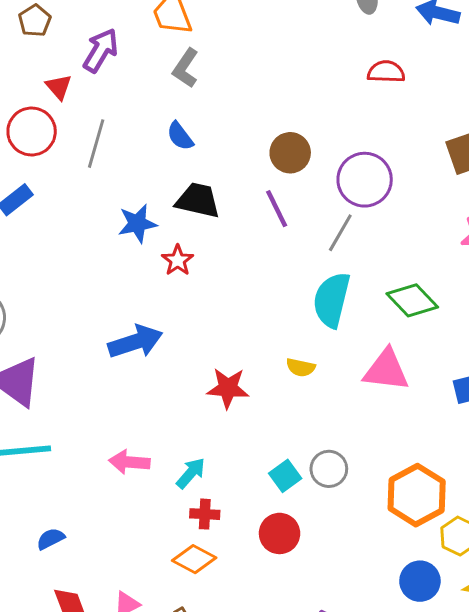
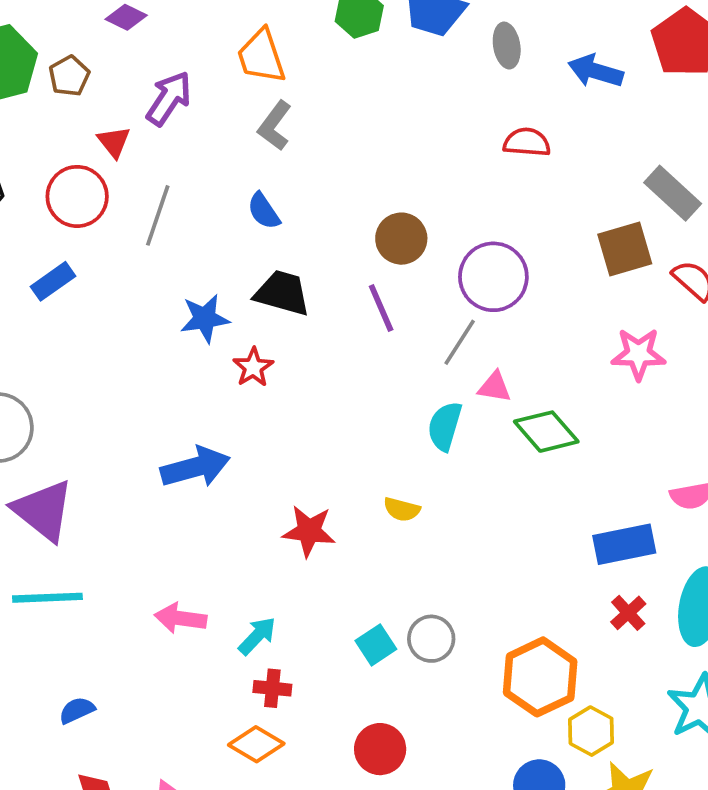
brown pentagon: (35, 21) -> (69, 76), moved
cyan semicircle: (332, 300) -> (445, 426), size x0.7
pink triangle: (386, 370) -> (495, 387), moved, size x0.6
red circle: (280, 533) -> (380, 749), moved

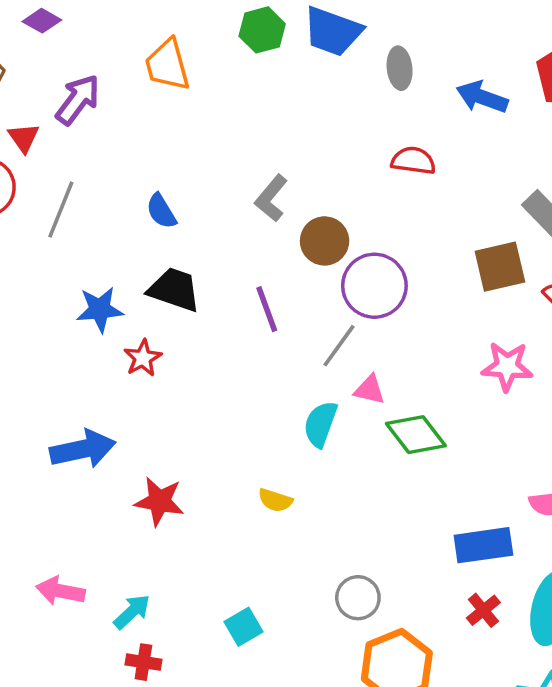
gray L-shape: (275, 126) -> (271, 198), moved
brown circle: (401, 239) -> (325, 241), moved
red star: (309, 531) -> (159, 501), moved
gray circle: (431, 639) -> (358, 598), moved

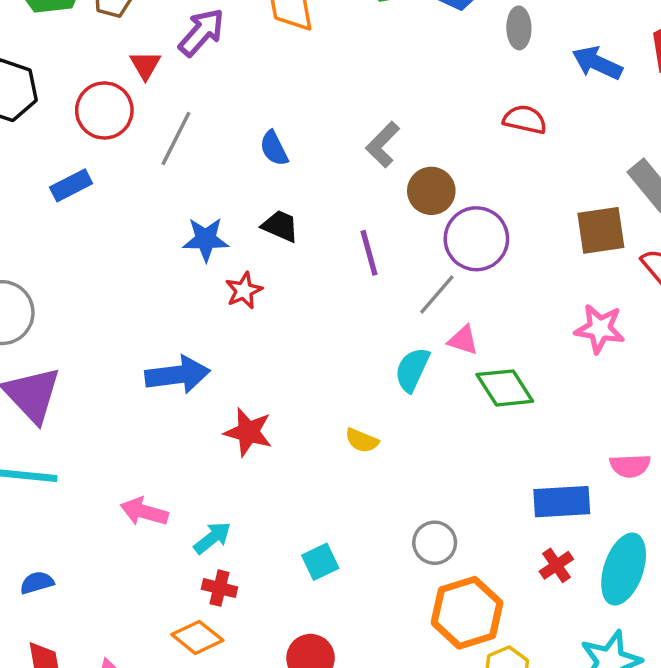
black trapezoid: (174, 290) -> (280, 226), size x0.7

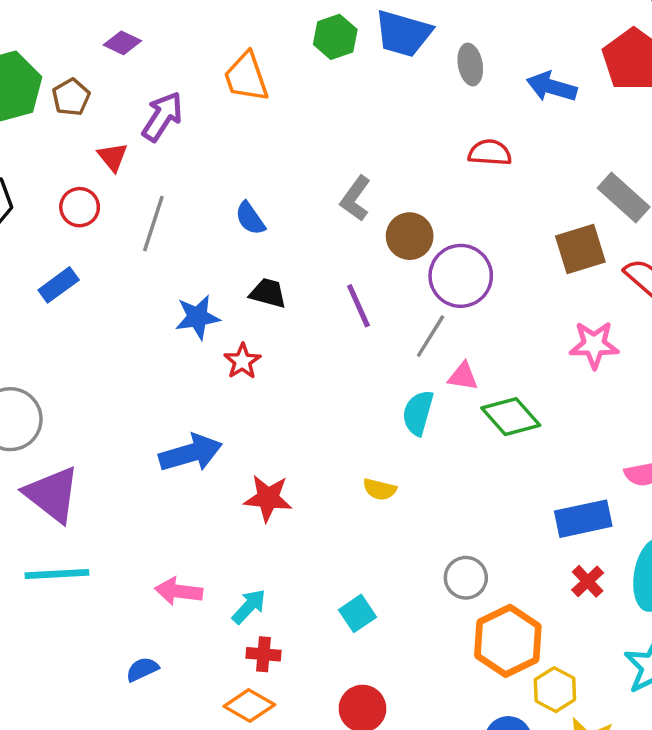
red circle: (104, 110) -> (80, 207), size x0.7
blue semicircle: (37, 583) -> (142, 669), moved

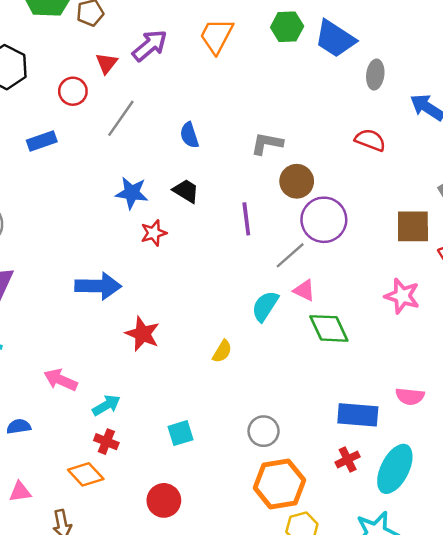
orange trapezoid: (246, 77) -> (217, 36), turned 30
gray L-shape: (355, 198) -> (267, 144), turned 48
yellow semicircle: (380, 489) -> (222, 351), turned -90

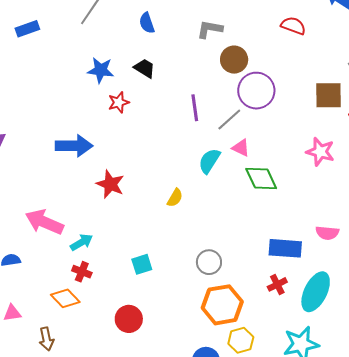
purple line: (246, 219) -> (195, 108), moved
pink arrow: (61, 380) -> (44, 222), size x1.4

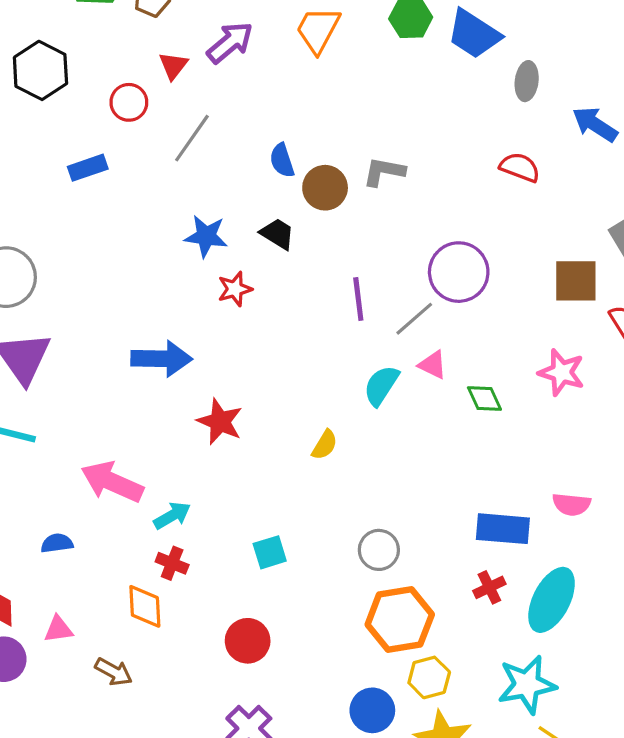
brown circle: (234, 60) -> (325, 188), moved
green diamond: (261, 178) -> (484, 399), moved, size x0.7
orange diamond: (65, 298) -> (145, 606), turned 40
brown arrow: (46, 339) -> (114, 672), turned -50

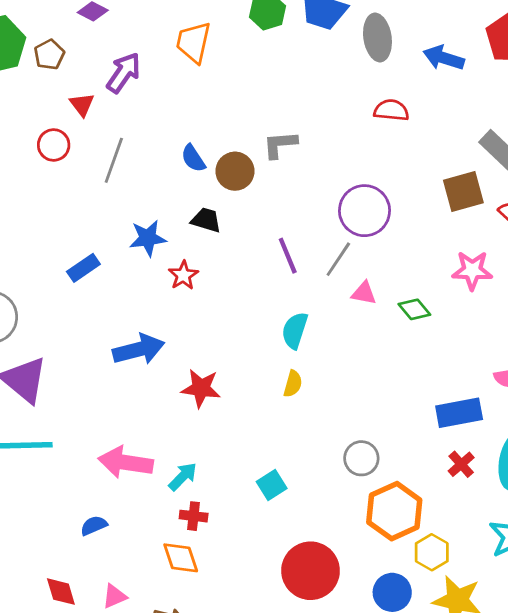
gray ellipse: (527, 81) -> (377, 38), size x1.4
blue rectangle: (88, 168) -> (83, 268), moved
cyan semicircle: (381, 385) -> (295, 330), moved
red circle: (248, 641) -> (310, 571), moved, size x1.5

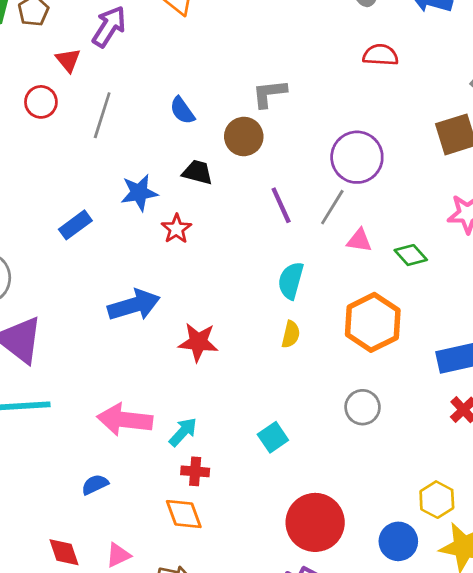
brown circle: (235, 171) -> (244, 136), moved
orange hexagon: (394, 511) -> (373, 322), moved

